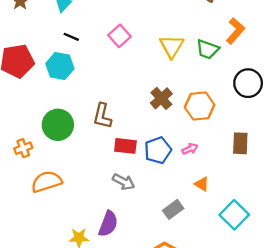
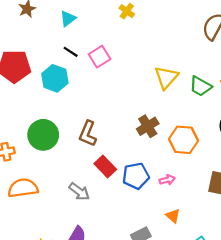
pink square: (120, 36) -> (100, 57), moved
red rectangle: (125, 146) -> (105, 166), turned 30
gray arrow: (124, 182) -> (79, 192), moved

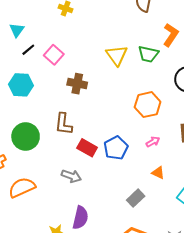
black line: (71, 52) -> (28, 50), moved, turned -56
brown cross: (148, 126) -> (77, 84), moved, turned -30
pink arrow: (167, 180) -> (153, 142), moved

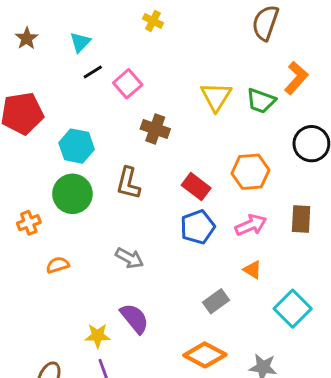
cyan hexagon: (21, 85) -> (77, 146), moved
pink arrow: (153, 142) -> (251, 225), size x1.5
red rectangle: (87, 148) -> (196, 187), moved
orange semicircle: (22, 187) -> (58, 265), size x0.6
purple semicircle: (80, 218) -> (134, 318), turned -60

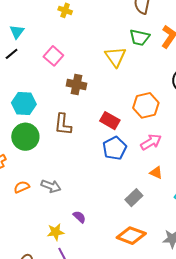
black line: (93, 72) -> (12, 54), moved
green trapezoid: (261, 101) -> (140, 37), moved
gray arrow: (129, 258) -> (51, 186), moved
purple semicircle: (134, 318) -> (79, 217), size x0.6

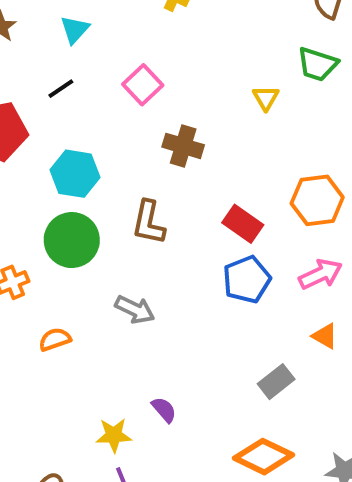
black line: (12, 54) -> (61, 89), moved
yellow triangle: (115, 57) -> (266, 98), size x0.6
gray arrow: (51, 186) -> (135, 310), moved

